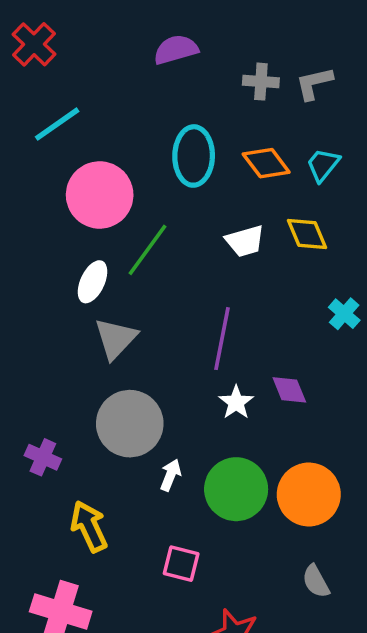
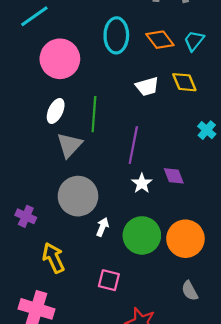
green line: (147, 250) -> (94, 114), moved, turned -32

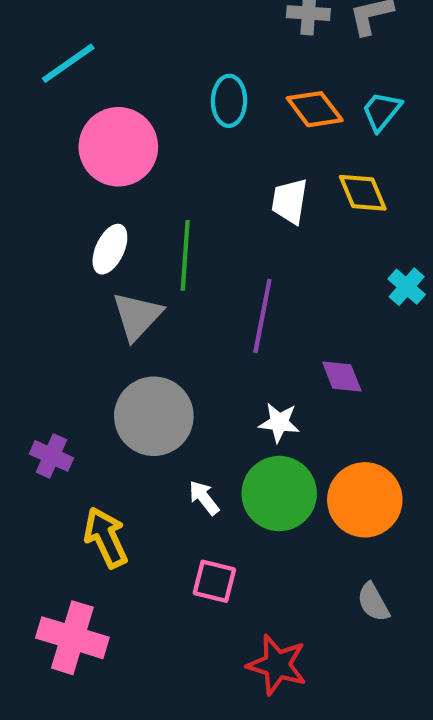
cyan ellipse: (116, 35) -> (229, 101), size x0.7
white trapezoid: (147, 86) -> (290, 201), turned 115
white star: (142, 183) -> (279, 423), moved, turned -30
white arrow: (102, 227) -> (204, 498), moved, turned -60

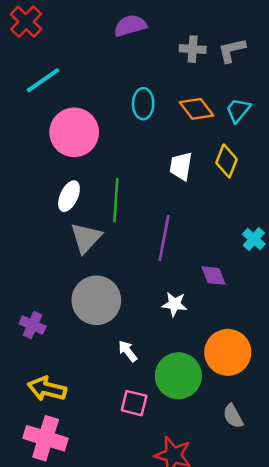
yellow diamond: (363, 193) -> (227, 161), turned 44
cyan cross: (407, 287) -> (254, 239), moved
green circle: (279, 494) -> (178, 376), moved
yellow arrow: (106, 537) -> (47, 389), moved, turned -51

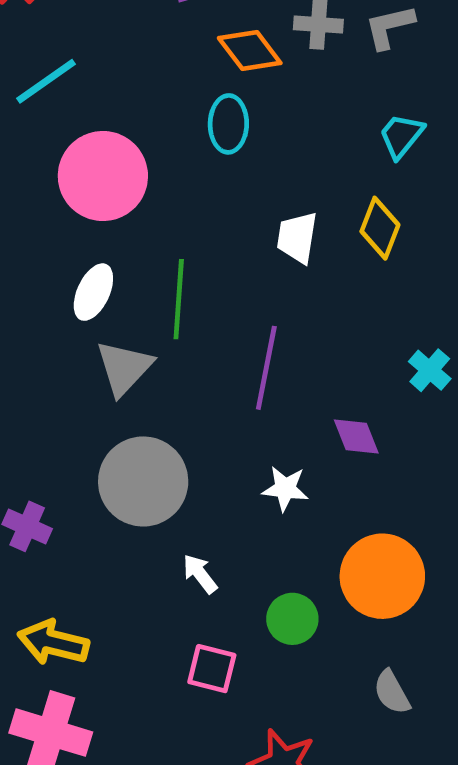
orange diamond: (197, 109) -> (250, 50), moved
green circle: (178, 376) -> (292, 619), size x0.6

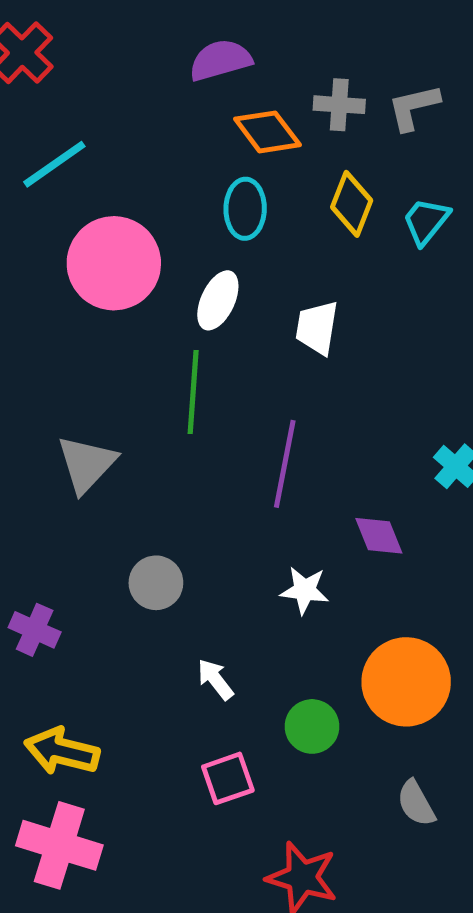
yellow diamond: (380, 228) -> (352, 204), moved
white ellipse: (93, 292) -> (218, 300), moved
gray triangle: (124, 368) -> (87, 464), moved
gray circle: (143, 481) -> (156, 583), size x0.6
pink square: (212, 669) -> (228, 778), turned -33

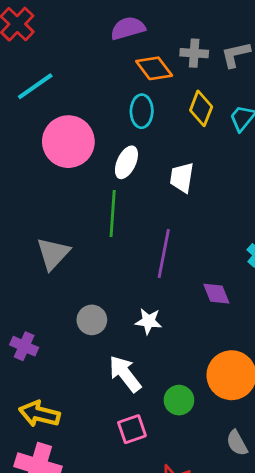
white star: (305, 590) -> (149, 321), moved
white arrow: (215, 679) -> (125, 374), size x1.6

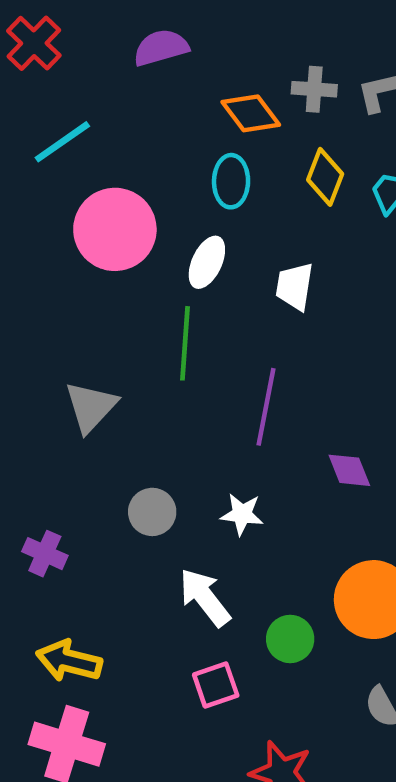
purple semicircle: (128, 28) -> (161, 48), moved

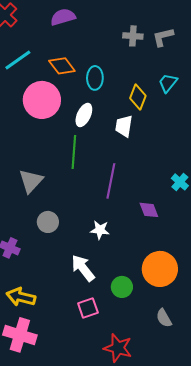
orange diamond: (251, 113) -> (62, 66), moved
yellow diamond: (325, 177) -> (138, 97), moved
gray circle: (152, 512) -> (48, 222), moved

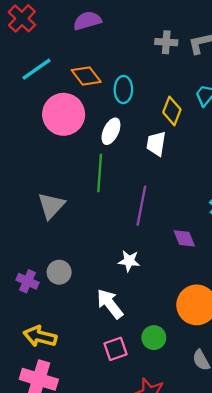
gray circle: (48, 222) -> (59, 272), moved
green circle: (122, 287) -> (154, 338), moved

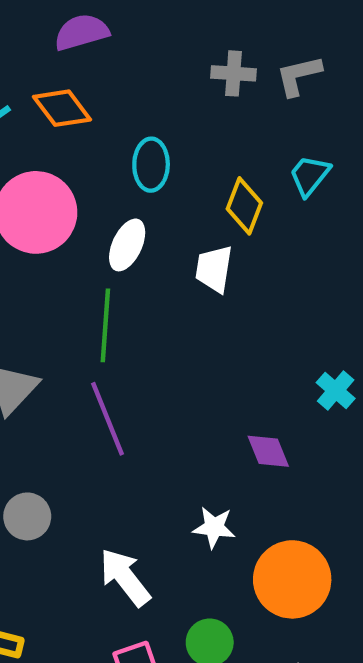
orange diamond: (86, 76) -> (62, 108), moved
purple line: (141, 206) -> (108, 419), moved, turned -33
white star: (129, 261) -> (214, 527), moved

